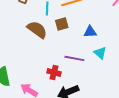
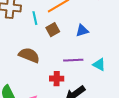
brown semicircle: (37, 30) -> (29, 55), moved
cyan triangle: (100, 53) -> (99, 64), moved

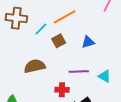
cyan line: (35, 18) -> (41, 29), turned 56
brown semicircle: (29, 55) -> (35, 66), turned -35

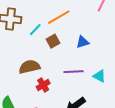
red cross: (62, 90) -> (43, 85), moved, turned -32

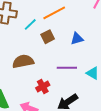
red cross: (43, 85) -> (43, 86), moved

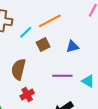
brown semicircle: (23, 61) -> (18, 69), turned -65
red cross: (43, 86) -> (27, 94), moved

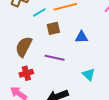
purple line: (62, 76) -> (55, 58), moved

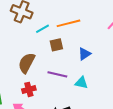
blue triangle: (81, 37) -> (84, 54), turned -32
cyan triangle: (89, 74) -> (81, 83), moved, turned -32

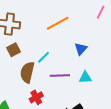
cyan line: (42, 29) -> (44, 57), moved
brown square: (56, 45) -> (13, 50), moved

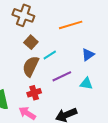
brown square: (13, 50) -> (31, 42), moved, turned -32
purple line: (60, 75) -> (62, 76), turned -36

